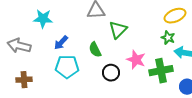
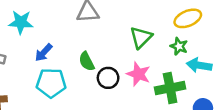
green triangle: (118, 30) -> (141, 37), moved
black circle: (111, 73) -> (108, 78), moved

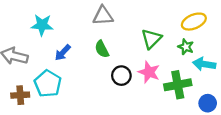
green semicircle: (87, 61) -> (102, 49), moved
cyan pentagon: (51, 83) -> (48, 84), moved, turned 30

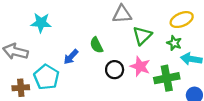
gray triangle: (103, 16) -> (122, 14), moved
blue arrow: (63, 53) -> (71, 57), moved

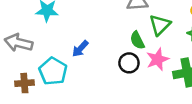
green semicircle: (96, 45) -> (137, 40), moved
pink star: (140, 66) -> (157, 59), turned 30

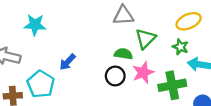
green semicircle: (137, 40) -> (123, 54), turned 126

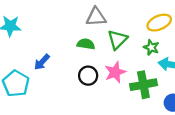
green semicircle: (123, 54) -> (86, 44), moved

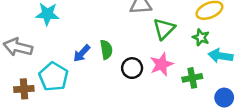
green semicircle: (86, 44) -> (106, 50), moved, turned 72
green cross: (143, 85) -> (192, 78), size x0.7

